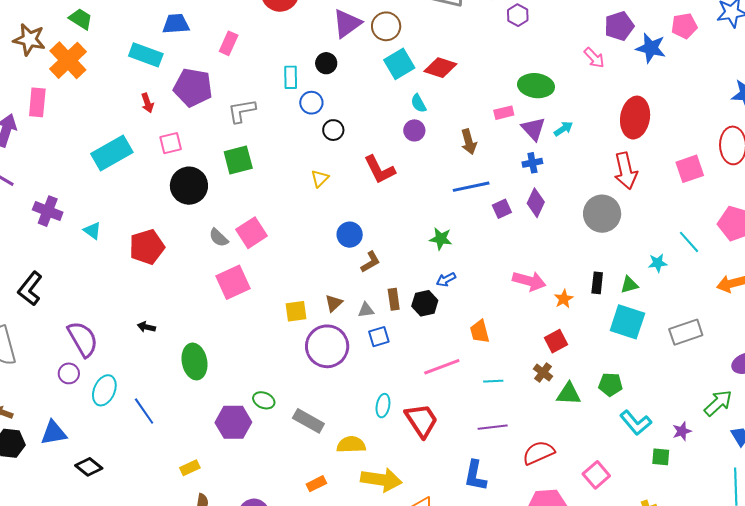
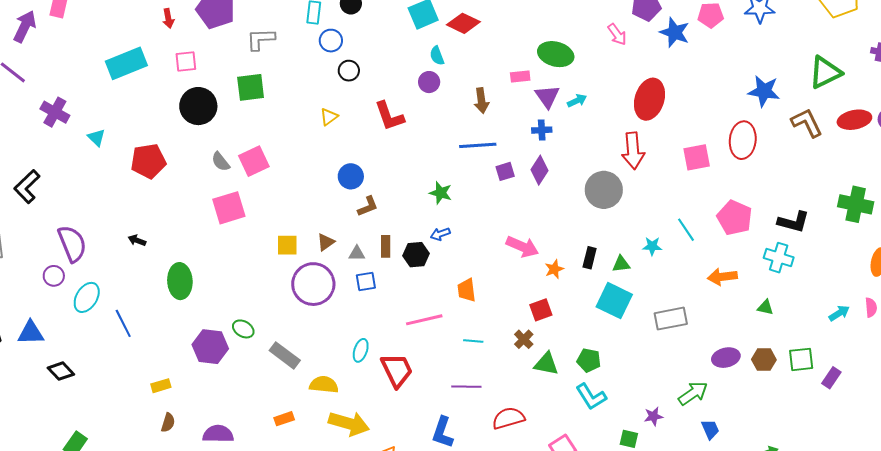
cyan L-shape: (636, 423) -> (591, 397), moved

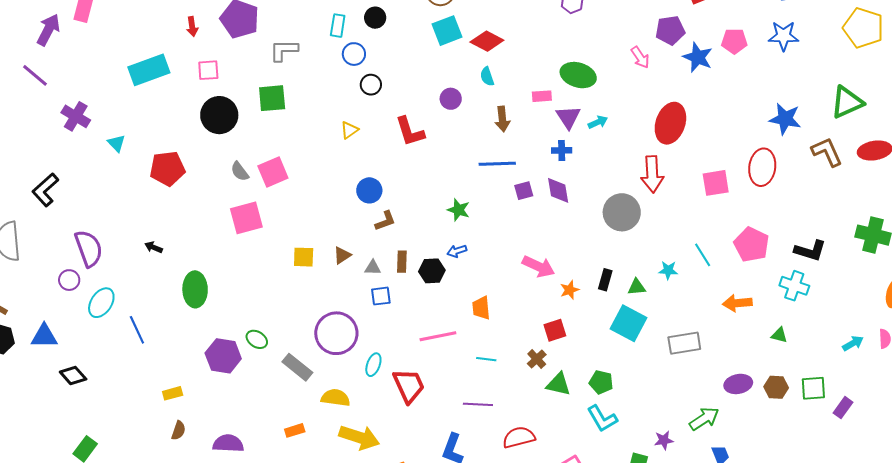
cyan semicircle: (437, 56) -> (487, 77), moved
purple diamond: (539, 170) -> (558, 190), turned -44
purple circle: (313, 284) -> (336, 333), moved

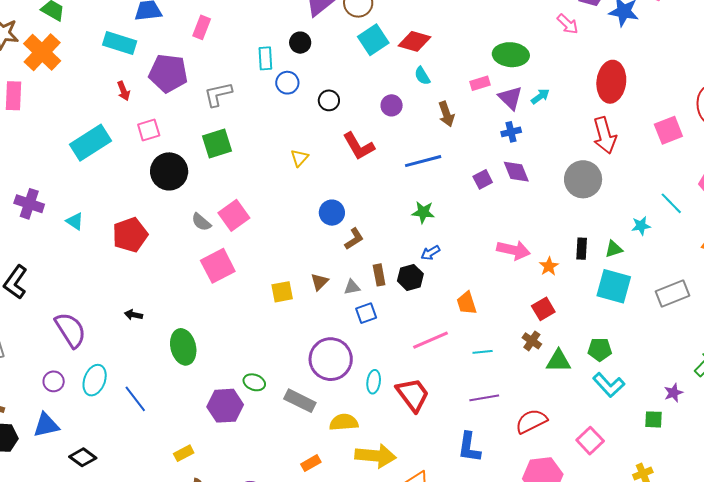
black circle: (371, 85) -> (329, 100), moved
blue line: (497, 164) -> (423, 161), moved
purple circle: (69, 280) -> (54, 381), moved

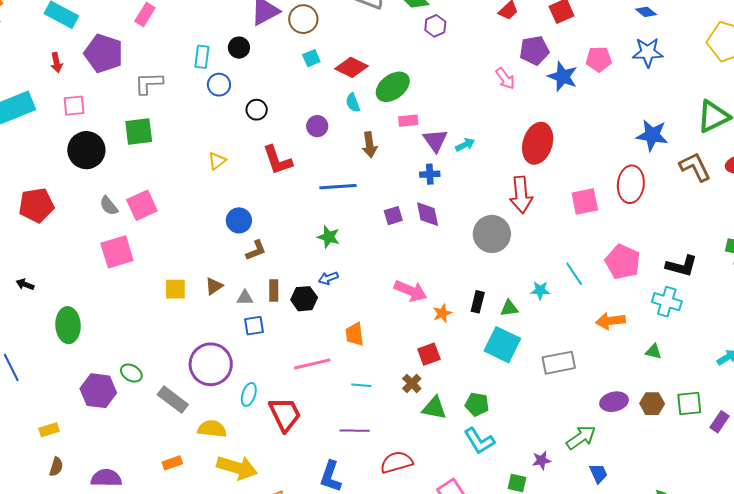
cyan square: (373, 40) -> (311, 58), size x0.6
green ellipse: (511, 55) -> (393, 87), moved, turned -52

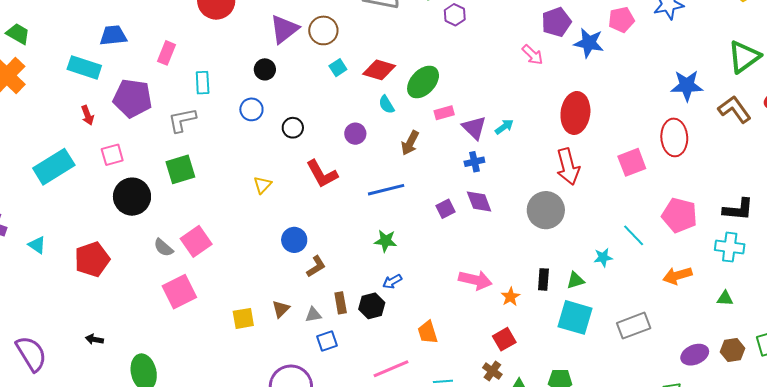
cyan rectangle: (202, 57) -> (203, 83), moved
brown arrow: (370, 145) -> (410, 143), turned 45

